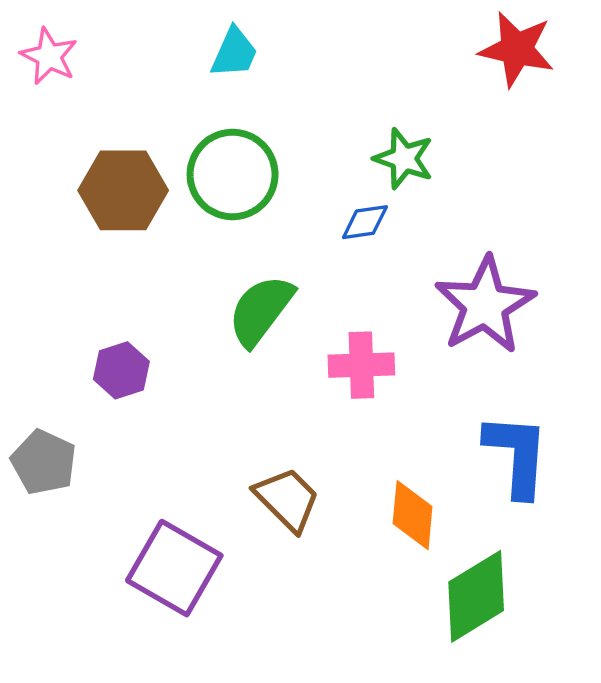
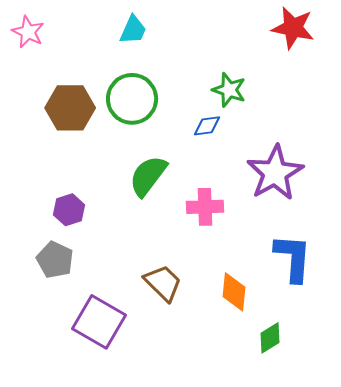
gray pentagon: (44, 462) -> (55, 260), moved
green diamond: (476, 596) -> (270, 338), size x0.6

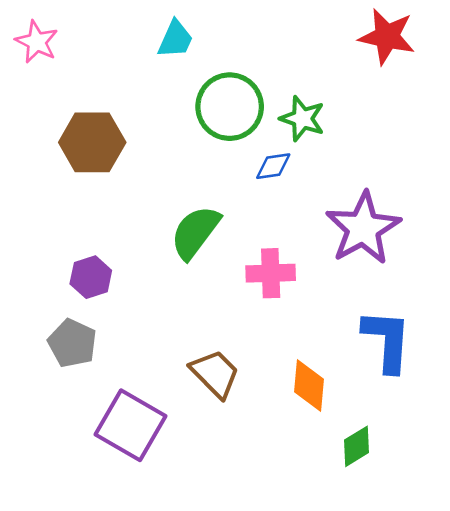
green circle: (132, 99) -> (230, 107), moved

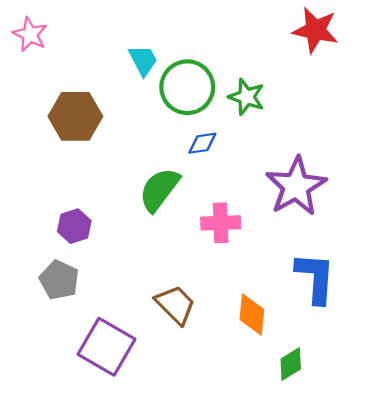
cyan trapezoid: (175, 39) -> (143, 60), moved, turned -52
blue diamond: (273, 166) -> (202, 143), moved

